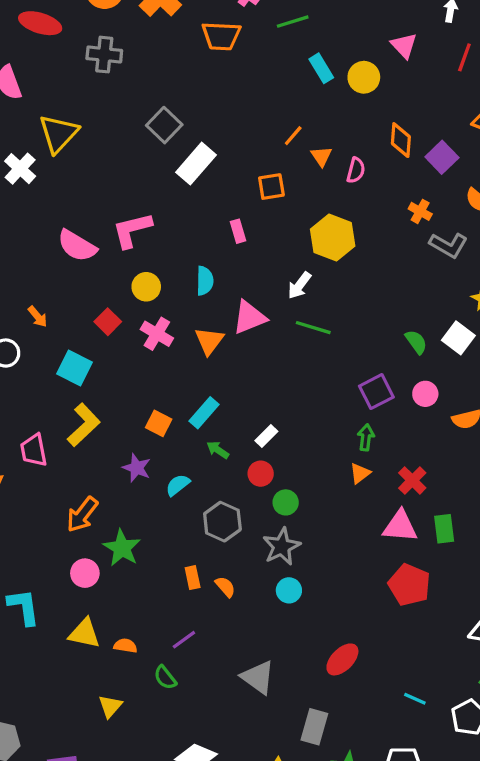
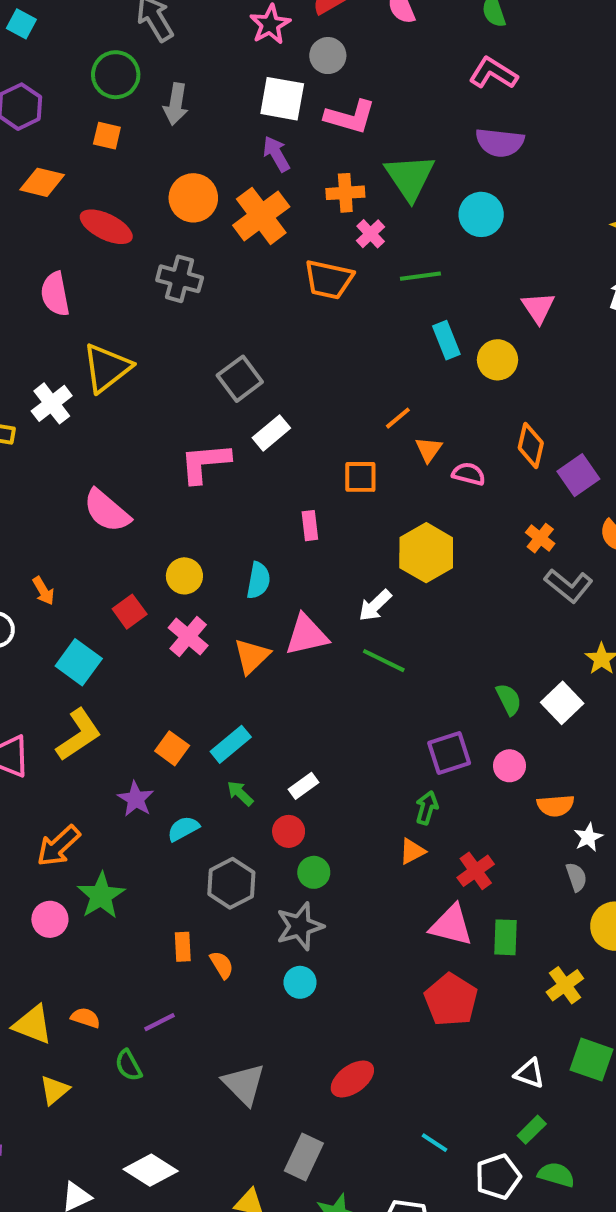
pink triangle: (404, 46) -> (538, 308), moved
white rectangle: (196, 164) -> (271, 433), size x0.7
pink semicircle: (356, 170) -> (469, 474), turned -100
pink L-shape: (132, 230) -> (205, 463), moved
yellow triangle: (84, 633) -> (33, 1025), moved

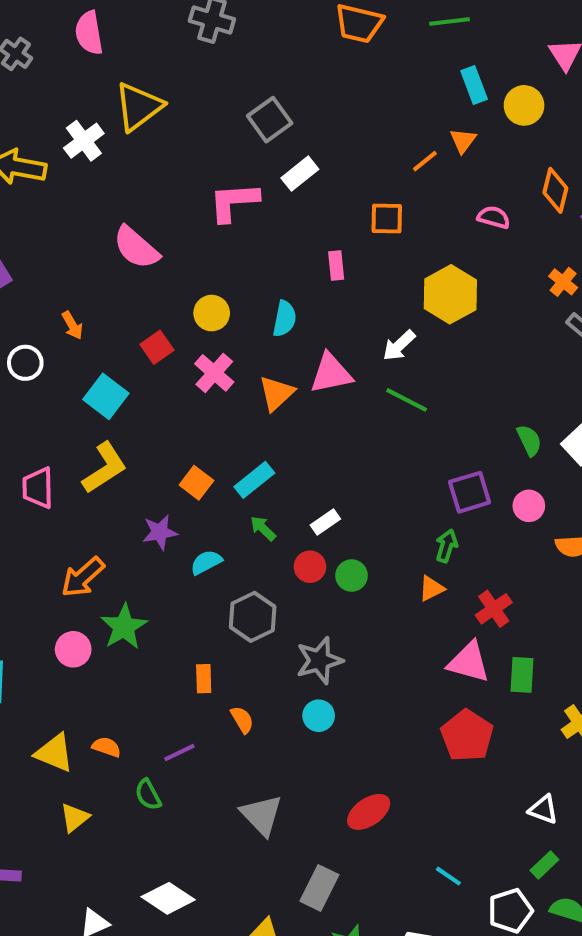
orange triangle: (429, 449) -> (463, 141), moved
purple star: (136, 799) -> (160, 532), turned 30
green circle: (314, 872) -> (352, 576), moved
orange semicircle: (222, 965) -> (242, 720), moved

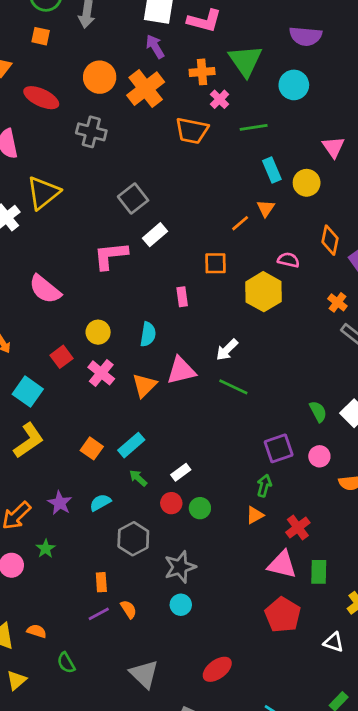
yellow hexagon: (450, 294) -> (264, 292), moved
purple star: (160, 532) -> (60, 503), moved, turned -30
green star: (124, 627) -> (46, 549), size x0.6
purple line: (179, 753) -> (99, 614), moved
white triangle: (543, 809) -> (334, 642), moved

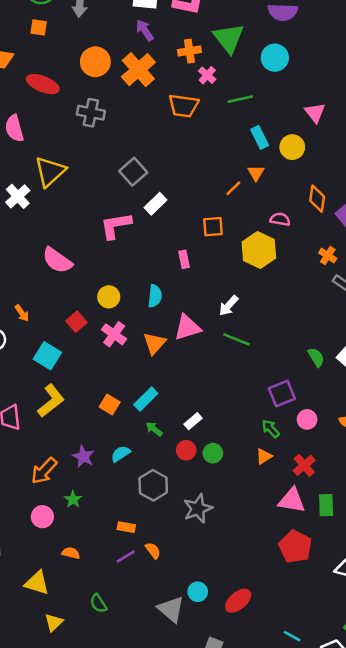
pink circle: (319, 456) -> (307, 419), moved
green arrow: (264, 486) -> (271, 429), turned -54
orange rectangle: (101, 582) -> (126, 527), turned -72
cyan circle: (181, 605) -> (198, 592), moved
orange semicircle: (37, 631) -> (71, 553), moved

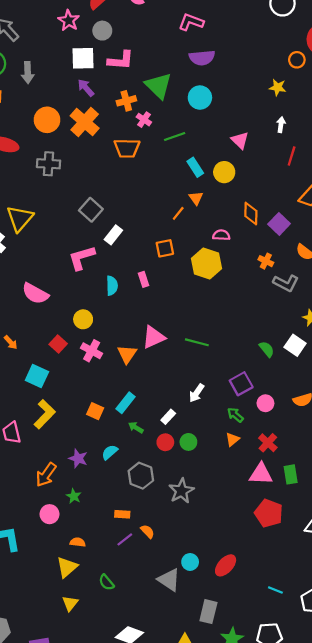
cyan semicircle: (155, 296) -> (112, 286), moved
white arrow: (228, 306) -> (197, 393), moved
yellow triangle: (37, 583) -> (67, 567), moved, turned -50

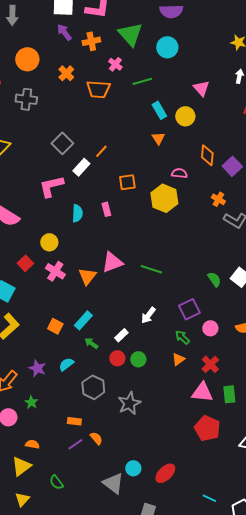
orange cross: (126, 101) -> (91, 41), moved
orange cross: (85, 122) -> (66, 73), moved, size x0.6
orange line: (178, 213) -> (101, 151), moved

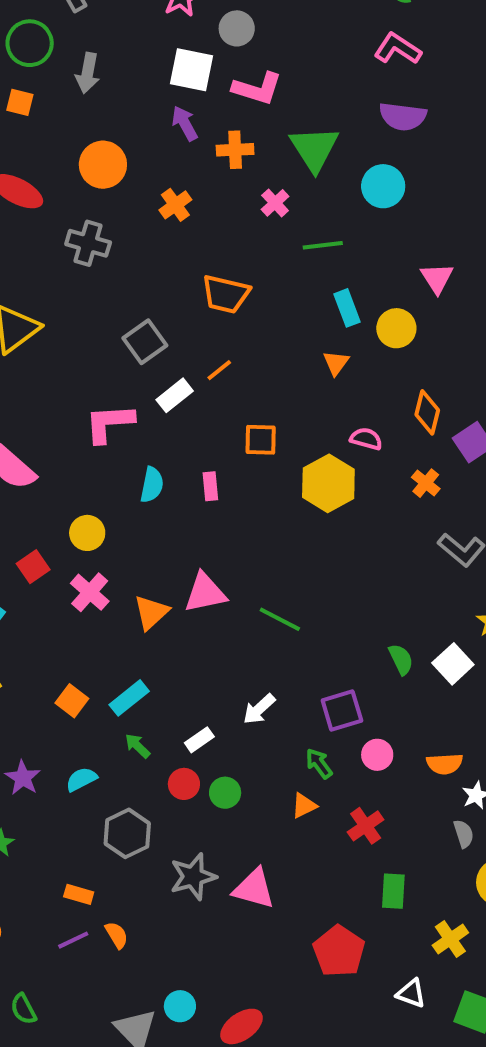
orange trapezoid: (98, 89) -> (226, 294), moved
orange cross: (218, 199) -> (426, 483), moved
pink triangle: (202, 392) -> (254, 889), moved

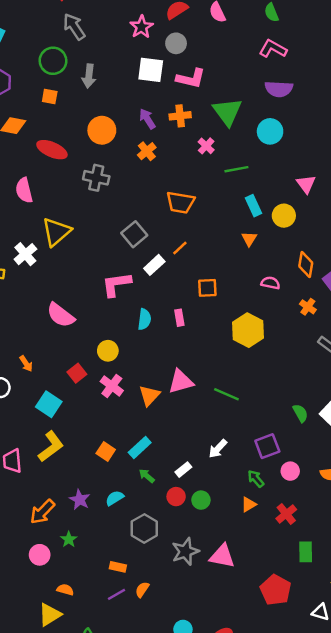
purple arrow: (185, 123) -> (147, 119), moved
yellow hexagon: (328, 483) -> (248, 330), moved
orange semicircle: (117, 935) -> (142, 590), turned -112

